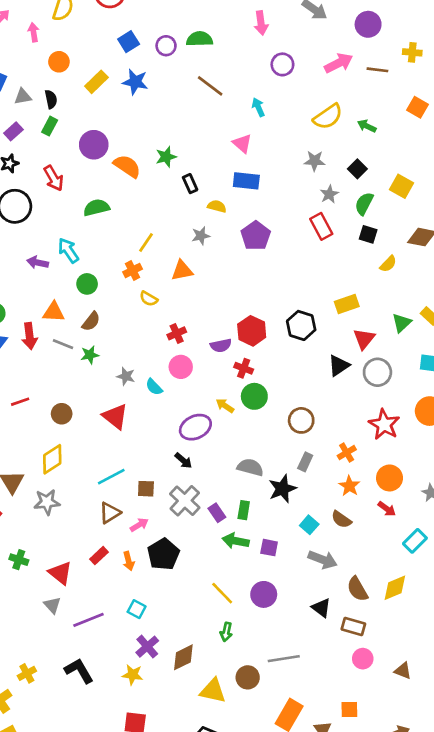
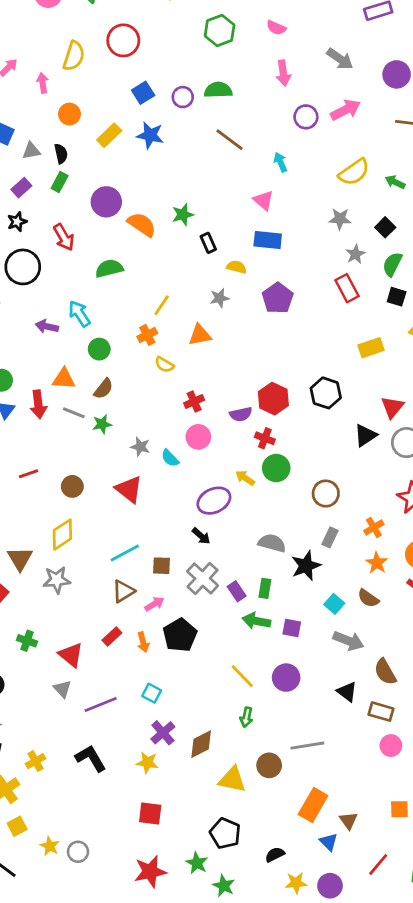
pink arrow: (339, 63) -> (346, 110), moved
yellow rectangle: (347, 304) -> (371, 348), moved
orange square: (349, 710) -> (399, 809), moved

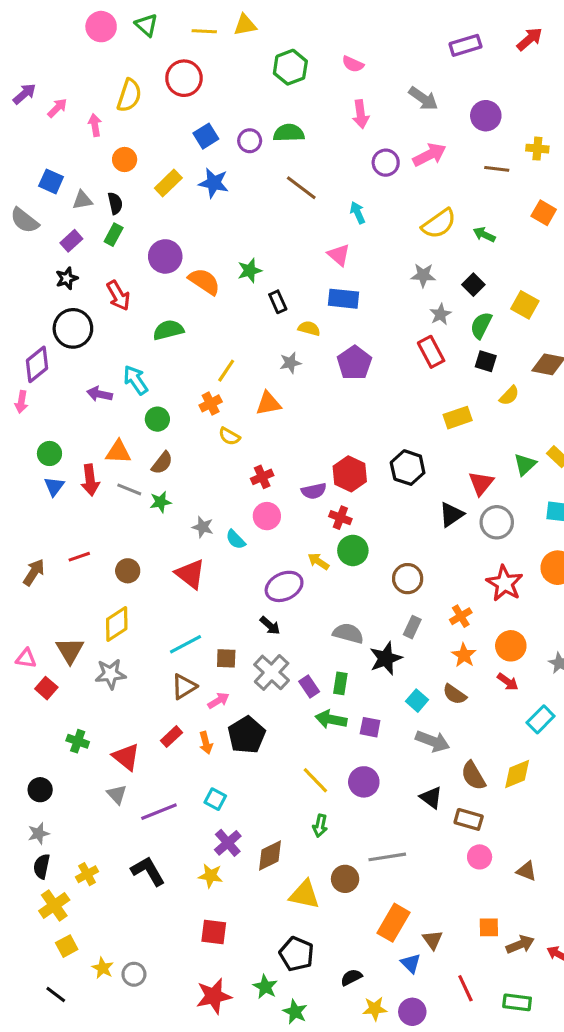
red line: (378, 864) -> (465, 988), turned -65

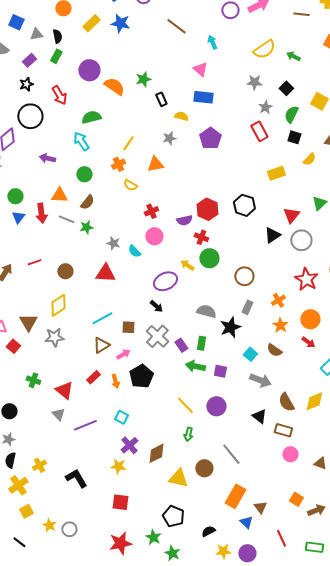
cyan arrow: (136, 380) -> (81, 141), moved
red triangle: (190, 574) -> (105, 273), turned -35
gray line: (387, 857) -> (231, 454), turned 60
black L-shape: (148, 871) -> (76, 478), moved
orange square: (489, 927) -> (296, 499), turned 32

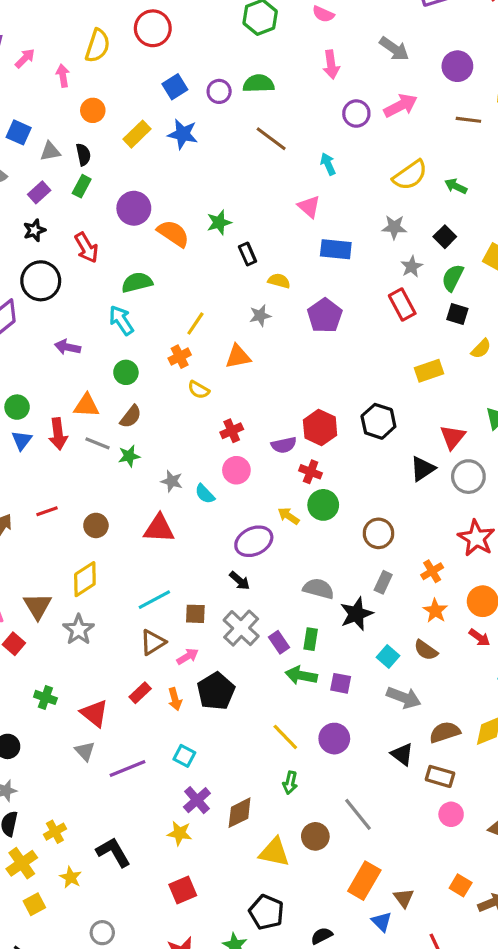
blue rectangle: (203, 97) -> (336, 249), moved
gray star: (54, 337) -> (79, 630), turned -30
brown semicircle: (286, 402) -> (445, 732), turned 102
red square: (120, 502) -> (183, 890), turned -30
yellow star: (49, 525) -> (71, 877), moved

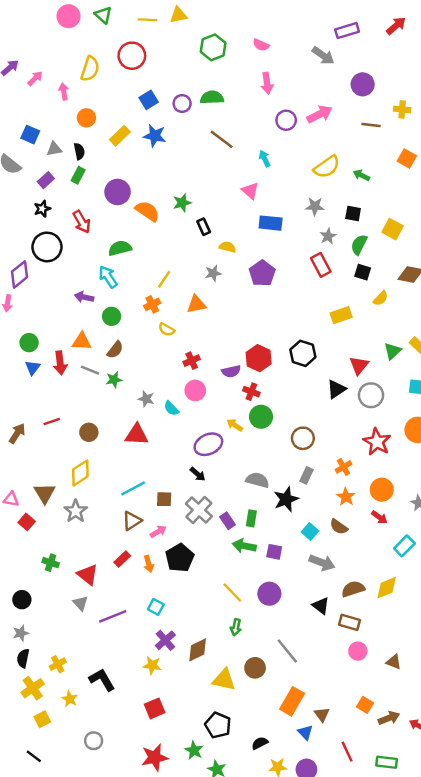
gray arrow: (394, 49) -> (323, 56), moved
black square: (445, 237) -> (353, 213), turned -35
purple arrow: (68, 347) -> (84, 297), moved

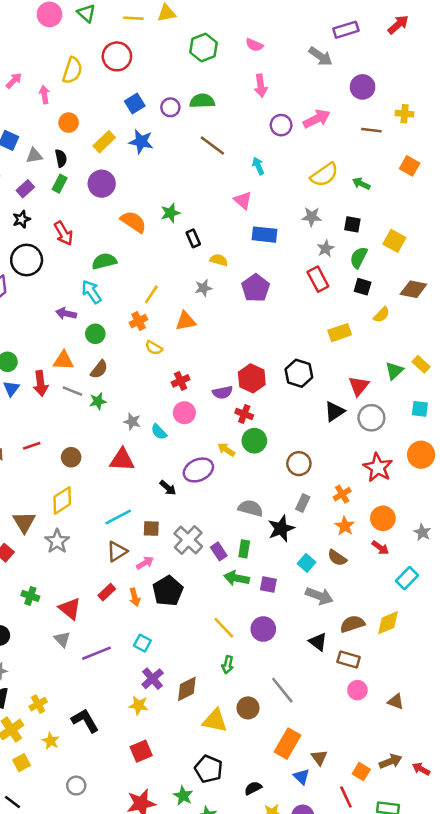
purple circle: (118, 192) -> (102, 184), moved
black arrow: (198, 474) -> (168, 488), moved
orange square: (365, 705) -> (361, 772), moved

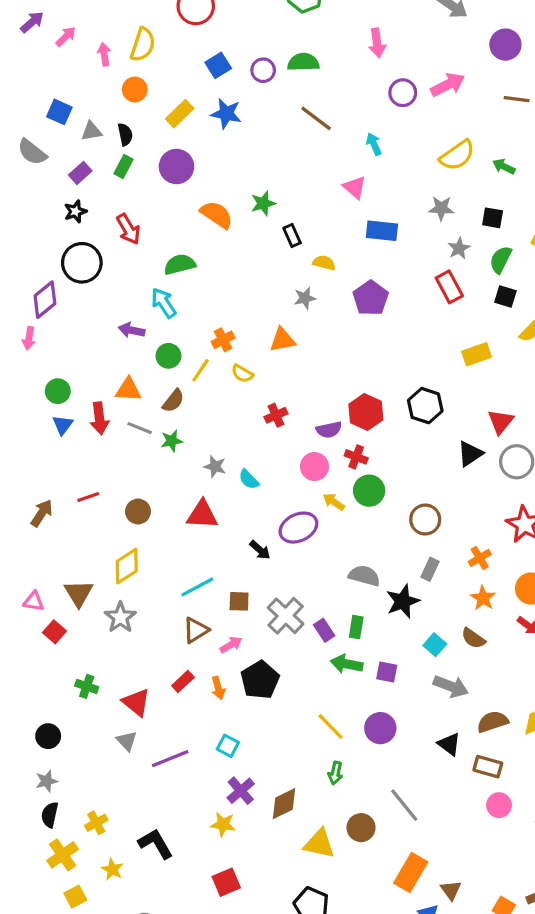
yellow semicircle: (72, 70) -> (143, 45), moved
yellow line: (151, 294) -> (201, 370), moved
pink circle: (184, 413) -> (314, 467), moved

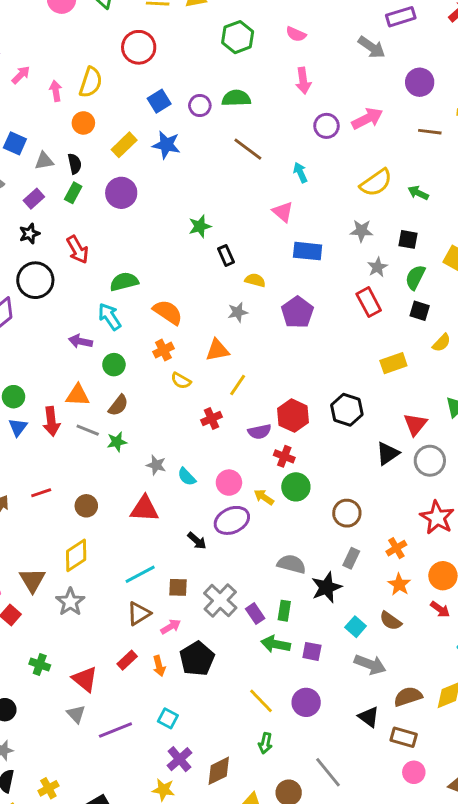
orange semicircle: (217, 215) -> (168, 312), moved
yellow line: (201, 370) -> (238, 385), moved
pink circle: (314, 467) -> (229, 483), moved

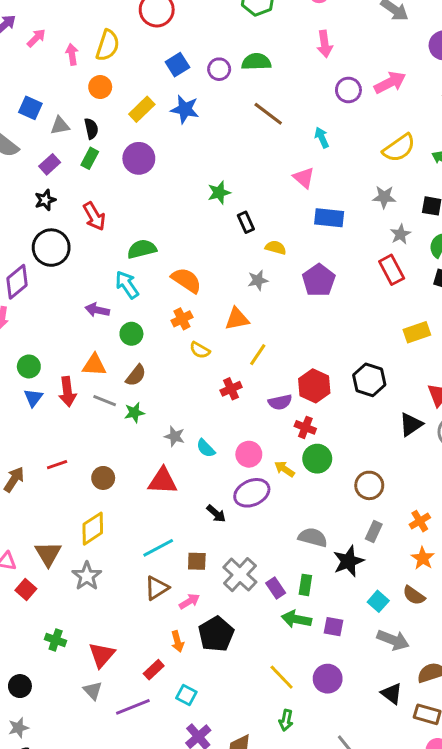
red rectangle: (127, 660) -> (154, 670), moved
red triangle: (85, 679) -> (102, 655), turned 32

